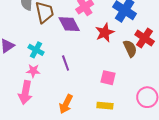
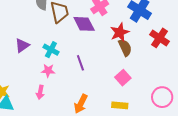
brown semicircle: (130, 48) -> (125, 48), moved
pink square: (108, 78) -> (123, 78), turned 35
pink arrow: (25, 93) -> (40, 92), size x0.6

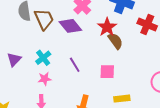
cyan cross: (51, 50) -> (43, 58), turned 35
pink square: (123, 78) -> (107, 72), moved, turned -35

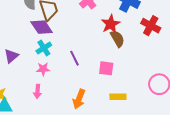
purple diamond: (70, 26) -> (42, 27), moved
purple triangle: (14, 60) -> (11, 56), moved

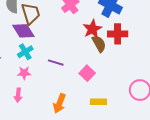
red cross: (151, 26) -> (118, 34), moved, turned -30
purple line: (75, 58) -> (56, 63), turned -49
pink square: (106, 68) -> (87, 73), turned 35

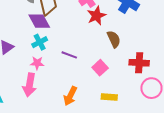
red star: (92, 29) -> (96, 16), moved
red cross: (118, 34) -> (139, 63), moved
pink arrow: (18, 95) -> (30, 85), size x1.6

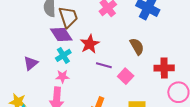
red star: (96, 16) -> (90, 44), moved
purple line: (69, 55) -> (104, 65), moved

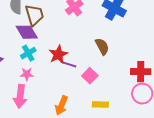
red star: (90, 44) -> (58, 54), moved
red cross: (164, 68) -> (141, 72), moved

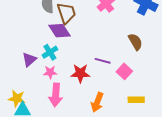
cyan cross: (28, 53) -> (50, 52), moved
red star: (58, 54) -> (80, 73), moved, turned 30
pink star: (27, 74) -> (50, 72), moved

